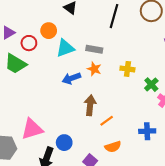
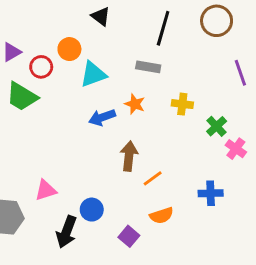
gray rectangle: (94, 49) -> (148, 67), moved
pink triangle: (32, 129) -> (46, 190), size x0.7

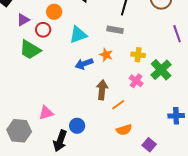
orange circle: (69, 49) -> (54, 12), moved
green cross: (217, 126) -> (161, 70), size x1.5
pink cross: (236, 149) -> (136, 81), moved
blue cross: (211, 193) -> (176, 116), moved
purple square: (129, 236) -> (149, 145), moved

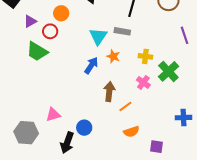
cyan triangle: (78, 35) -> (98, 36), moved, turned -36
blue arrow: (84, 64) -> (91, 65), turned 144
purple square: (149, 145) -> (156, 147), turned -32

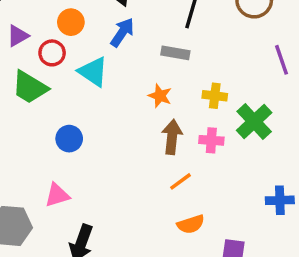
cyan triangle: (98, 36) -> (93, 72), moved, turned -30
blue arrow: (91, 65) -> (122, 32), moved
pink cross: (143, 82) -> (211, 140), turned -32
brown arrow: (109, 91) -> (172, 137), moved
blue circle: (84, 128) -> (69, 139), moved

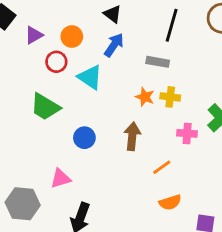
purple triangle: (18, 36) -> (34, 35), moved
green trapezoid: (30, 87) -> (45, 107), moved
yellow cross: (215, 96) -> (170, 97), moved
brown arrow: (172, 137) -> (132, 136), moved
blue circle: (69, 139) -> (84, 138), moved

